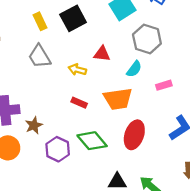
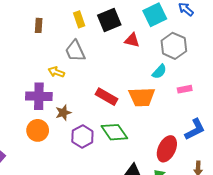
red triangle: (102, 54) -> (132, 40), moved
yellow arrow: (77, 70) -> (56, 72), moved
red rectangle: (79, 103) -> (106, 97), size x1.5
red ellipse: (134, 135) -> (167, 149), moved

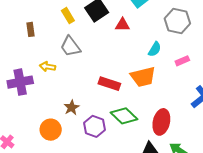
gray hexagon: (174, 46) -> (177, 21), moved
yellow arrow: (56, 72) -> (47, 67), moved
purple cross: (39, 96) -> (20, 82), moved
red ellipse: (167, 149) -> (161, 122), moved

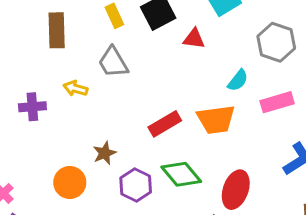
brown rectangle: (31, 29) -> (57, 30), size x1.6
pink rectangle: (182, 61) -> (277, 102), size x1.5
purple cross: (20, 82) -> (32, 107), size x0.7
red rectangle: (109, 84) -> (165, 124), turned -55

